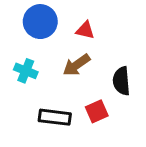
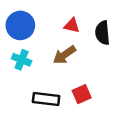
blue circle: (40, 22) -> (20, 25), moved
black semicircle: (121, 81) -> (102, 33), moved

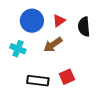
blue circle: (20, 25) -> (32, 21), moved
red triangle: (72, 25) -> (59, 21), turned -48

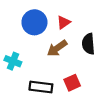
black semicircle: (84, 27) -> (88, 44), moved
cyan cross: (18, 49) -> (13, 61), moved

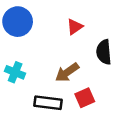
blue circle: (34, 22) -> (18, 22), moved
brown arrow: (57, 48) -> (67, 72), moved

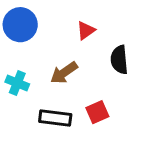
brown arrow: (67, 72) -> (64, 73), moved

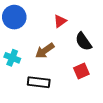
black semicircle: (119, 60) -> (83, 41), turned -30
red square: (97, 112) -> (81, 71), moved

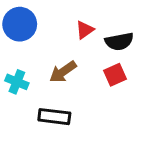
black semicircle: (83, 41) -> (119, 41), moved, turned -66
red square: (81, 71) -> (115, 75), moved

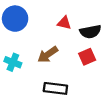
red triangle: (85, 30) -> (64, 23), turned 48
black rectangle: (54, 117) -> (55, 88), moved

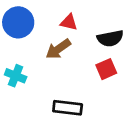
red triangle: (64, 23) -> (69, 22), moved
brown arrow: (48, 55) -> (58, 49), moved

